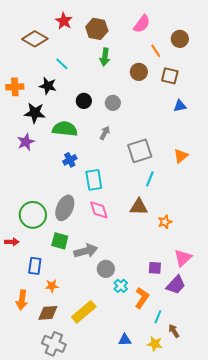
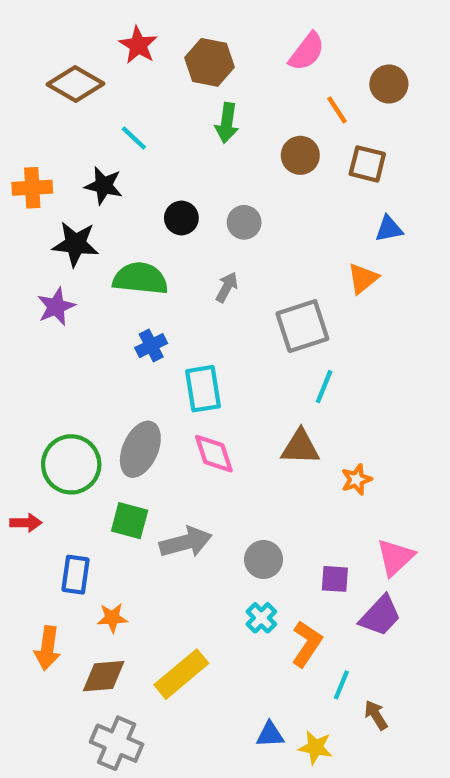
orange triangle: (181, 156) -> (363, 279), moved
gray circle: (106, 269) -> (264, 559), moved
yellow star: (155, 344) -> (315, 748), moved

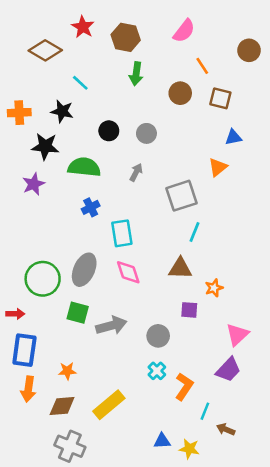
brown circle: (389, 84) -> (249, 50), moved
blue rectangle: (76, 575) -> (24, 350), moved, size x1.4
purple square: (335, 579) -> (189, 310), moved
brown arrow: (376, 715) -> (226, 429), turned -36

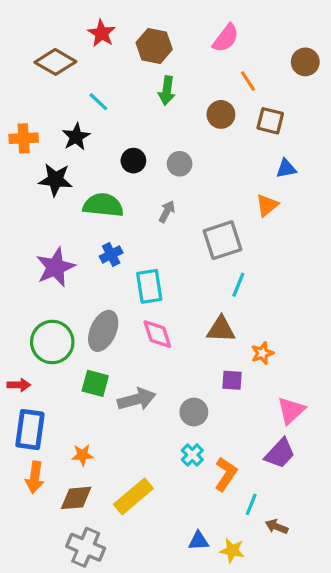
black star: (62, 111) -> (76, 137), turned 30
purple star: (34, 184) -> (55, 267), moved, size x1.4

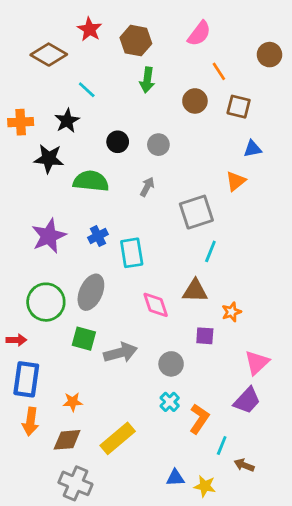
blue cross: (111, 254) -> (98, 236), moved
pink diamond: (157, 334) -> (156, 305), moved

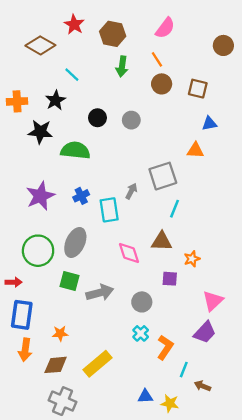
orange line: (219, 71) -> (157, 59), moved
orange triangle: (236, 181) -> (195, 150), turned 42
gray arrow: (147, 187) -> (131, 191), moved

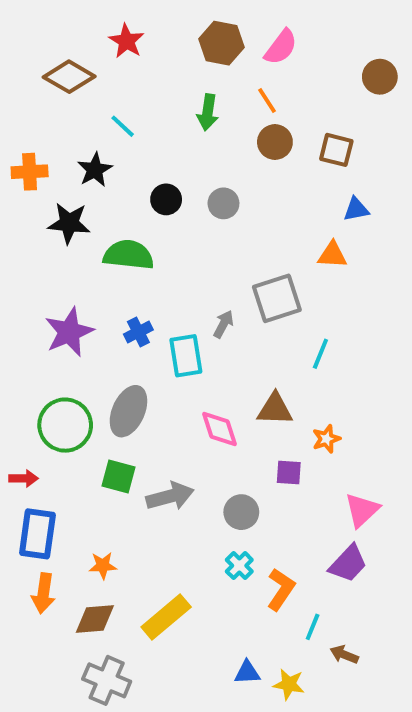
brown hexagon: (113, 34) -> (221, 43), moved
cyan line: (174, 209) -> (320, 354), moved

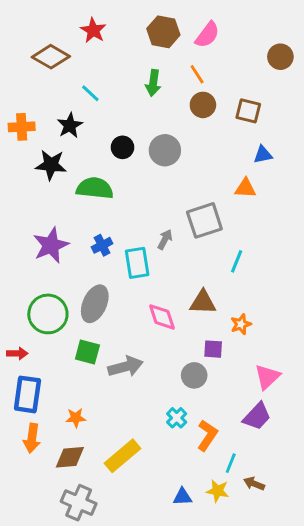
gray circle: (223, 203) -> (165, 150), size x1.4
gray circle: (241, 512) -> (194, 375), moved
yellow star: (289, 684) -> (218, 491), moved

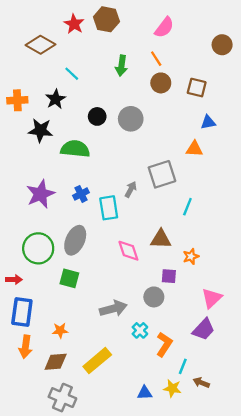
brown hexagon: (163, 32) -> (106, 19), moved
gray arrow: (125, 367) -> (113, 309), moved

